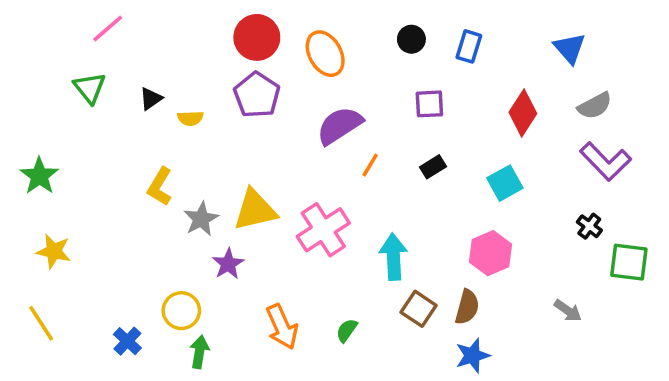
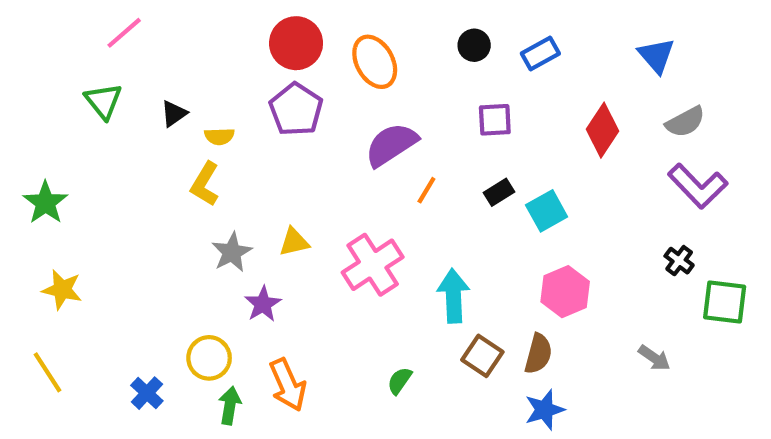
blue rectangle: (469, 46) -> (540, 54), turned 44
cyan square: (505, 183) -> (547, 211), moved
yellow L-shape: (160, 187) -> (205, 184), moved
yellow triangle: (255, 210) -> (294, 242), size x0.6
orange arrow: (282, 327) -> (288, 385), moved

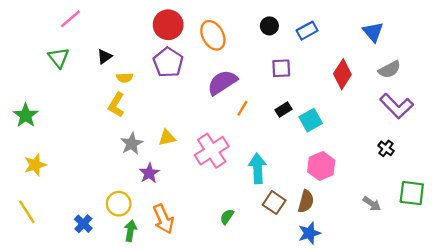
black triangle: (174, 114) -> (105, 57), moved
yellow star: (62, 290) -> (35, 165), turned -30
green square: (725, 302) -> (412, 193), moved

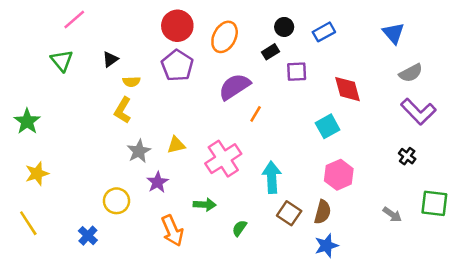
orange ellipse: (213, 35) -> (225, 37), turned 56
red diamond: (342, 74) -> (347, 89), moved, turned -48
black rectangle: (284, 110) -> (270, 52), moved
yellow circle: (119, 204) -> (116, 201), moved
green arrow: (130, 231) -> (205, 205), moved, turned 84

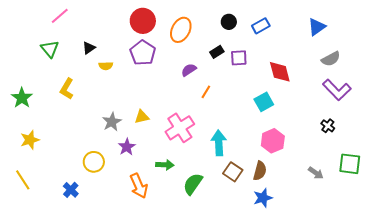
blue triangle: (393, 33) -> (317, 27), turned 36
black rectangle: (270, 52) -> (217, 52), moved
purple semicircle: (234, 87) -> (189, 70), size x0.6
yellow L-shape: (123, 110) -> (67, 89), moved
green semicircle: (239, 228) -> (193, 184), size x1.6

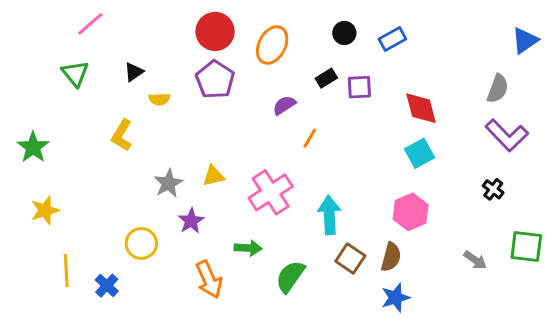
blue triangle: (317, 27) -> (525, 40), moved
gray semicircle: (331, 59) -> (498, 89), turned -42
yellow L-shape: (67, 89) -> (122, 135), moved
cyan square: (264, 102) -> (420, 153), moved
yellow line: (23, 180) -> (66, 271), moved, turned 30

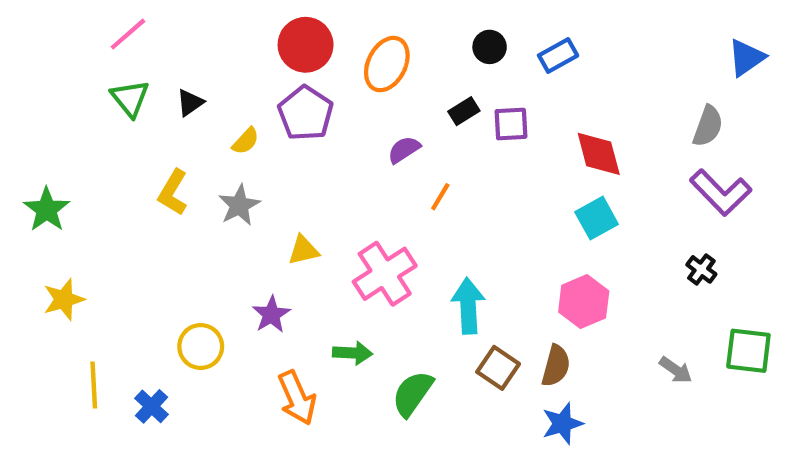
green triangle: (75, 74) -> (130, 98), moved
yellow semicircle: (159, 99) -> (246, 141), moved, turned -45
gray star: (168, 183) -> (239, 205), moved

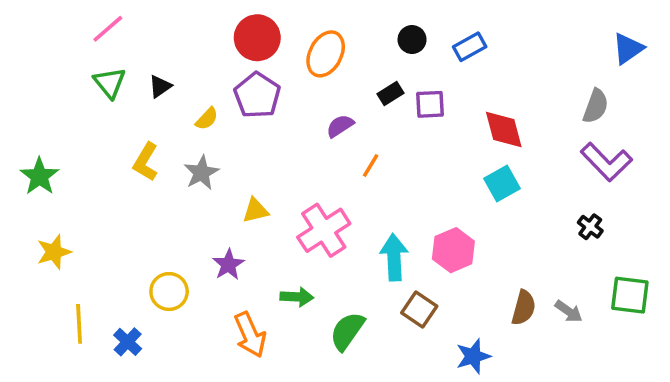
pink hexagon: (584, 302) -> (453, 250), moved
brown semicircle: (556, 366) -> (524, 308), moved

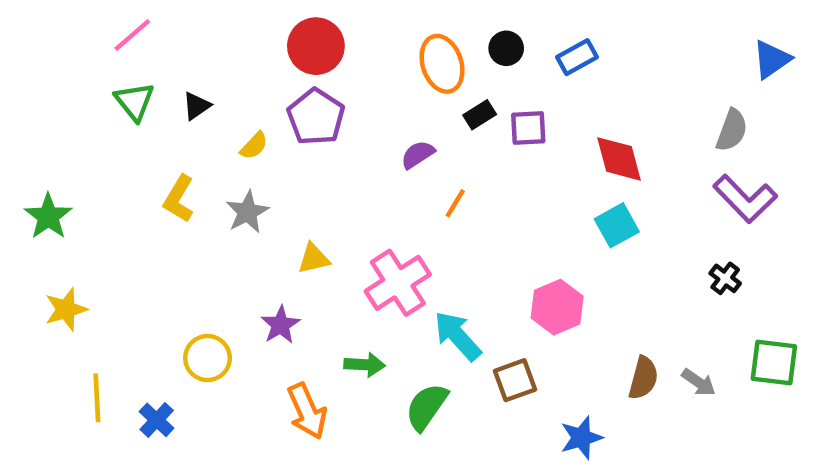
orange ellipse: (326, 54) -> (442, 64), moved, turned -45
cyan arrow: (394, 257) -> (457, 336), moved, turned -39
brown square: (419, 310) -> (515, 380), turned 36

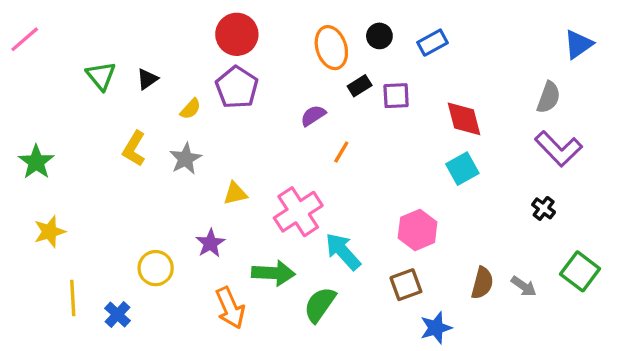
pink line: (132, 35) -> (25, 39), moved
green square: (774, 362) -> (580, 271), turned 30
green arrow: (365, 365) -> (273, 273), size x1.4
brown square: (515, 380) -> (406, 285), moved

